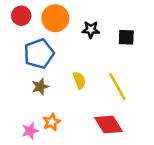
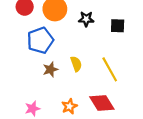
brown star: (40, 87) -> (50, 69), moved
orange star: (52, 122) -> (69, 106), moved

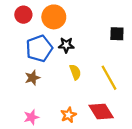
black star: (86, 19) -> (66, 45), moved
brown star: (50, 69) -> (32, 78), moved

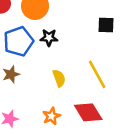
yellow semicircle: (75, 72) -> (59, 78), moved

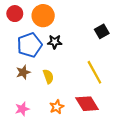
black square: (106, 25) -> (102, 31), turned -32
yellow semicircle: (59, 78) -> (48, 76), moved

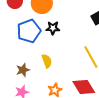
brown star: (23, 72) -> (23, 70), moved

